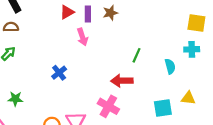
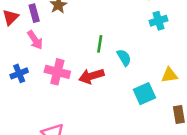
cyan semicircle: (170, 66) -> (124, 58), moved
blue cross: (59, 73) -> (19, 73), moved, turned 32
pink cross: (108, 106) -> (57, 72), moved

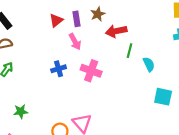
red arrow: (91, 76) -> (116, 31), moved
cyan square: (144, 94) -> (163, 97), turned 30

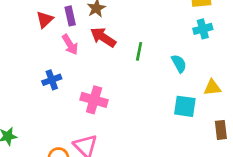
red arrow: (116, 31) -> (103, 37), moved, turned 48
cyan semicircle: (149, 64) -> (179, 64), moved
pink cross: (91, 71) -> (94, 100), moved

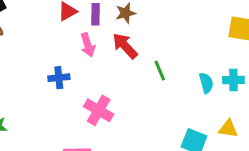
cyan cross: (203, 29) -> (233, 80), moved
green line: (139, 51) -> (160, 71), turned -48
cyan semicircle: (179, 64) -> (206, 83), moved

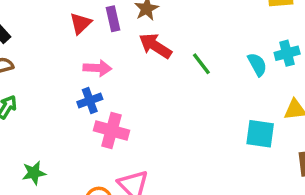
pink arrow: (88, 45) -> (97, 68), moved, turned -55
pink cross: (99, 110) -> (111, 131), moved

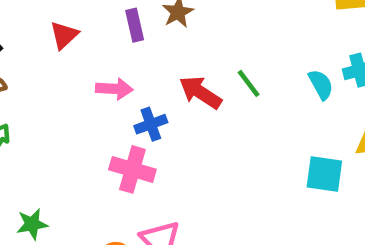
red triangle: (81, 23) -> (64, 35), moved
red arrow: (155, 46) -> (200, 92), moved
blue cross: (90, 100) -> (151, 124), moved

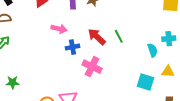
cyan semicircle: (321, 84) -> (152, 50), moved
pink cross: (132, 169) -> (92, 67), moved

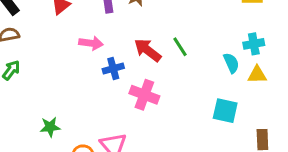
yellow triangle: (168, 72) -> (257, 75), moved
green star: (13, 82) -> (50, 127), moved

